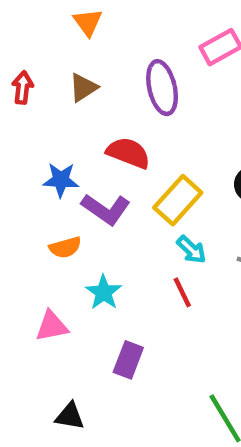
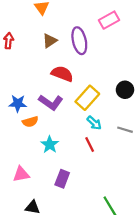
brown triangle: (83, 88) -> (50, 41), moved
blue star: (61, 180) -> (18, 103), moved
pink triangle: (52, 326) -> (21, 174), moved

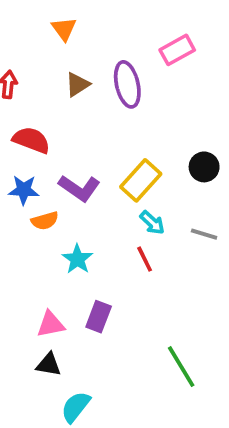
red semicircle: (62, 74) -> (31, 140), moved
pink triangle: (21, 174) -> (51, 324), moved

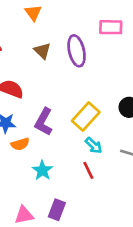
pink rectangle: (177, 50) -> (111, 27), turned 30
brown triangle: (77, 84) -> (42, 51), turned -42
purple L-shape: (79, 188) -> (44, 122), turned 84

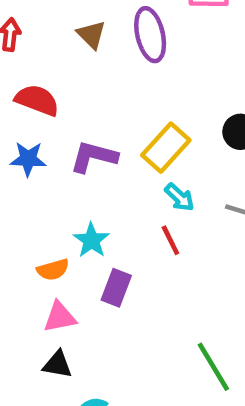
purple L-shape: (44, 122) -> (94, 157), turned 76
orange semicircle: (20, 144) -> (53, 270), moved
purple rectangle: (57, 210) -> (116, 288), moved

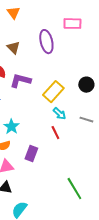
brown triangle: (91, 35) -> (13, 48), moved
purple L-shape: (94, 157) -> (20, 81), moved
cyan star: (91, 240) -> (11, 127), moved

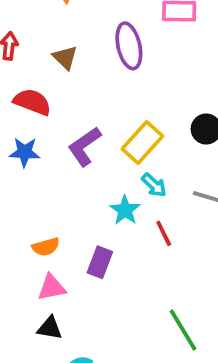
purple L-shape: (20, 81) -> (84, 146), moved, turned -50
cyan star: (11, 127) -> (125, 210), moved
red line: (55, 133) -> (164, 233), moved

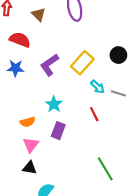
cyan arrow: (154, 185) -> (98, 87), moved
cyan star: (125, 210) -> (54, 104), moved
pink triangle: (52, 287) -> (31, 145), turned -42

